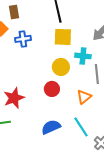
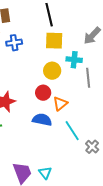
orange triangle: (84, 97) -> (60, 104), moved
blue semicircle: (51, 127) -> (42, 120), moved, turned 36

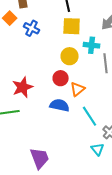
blue cross: (14, 43) -> (32, 28), turned 35
cyan triangle: (45, 173) -> (98, 149), moved

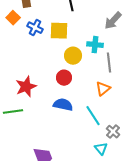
yellow square: (72, 26) -> (59, 31), moved
orange triangle: (78, 89) -> (103, 89), moved

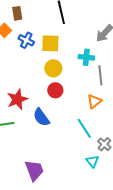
yellow circle: (73, 56) -> (53, 68), moved
blue semicircle: (63, 105) -> (41, 117), moved, turned -138

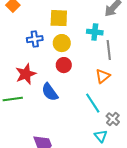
blue cross: (26, 40) -> (35, 39), moved, turned -35

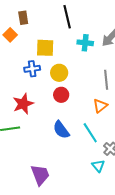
yellow square: (59, 18) -> (45, 48), moved
cyan cross: (95, 32) -> (85, 43), moved
blue semicircle: (50, 92) -> (61, 130), moved

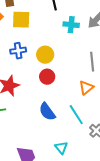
yellow square: (45, 48) -> (21, 20), moved
cyan triangle: (98, 166) -> (61, 148), moved

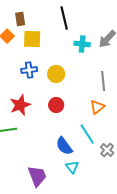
red circle: (47, 77) -> (56, 105), moved
blue semicircle: (47, 112) -> (64, 146), moved

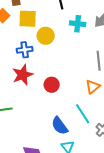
yellow circle: (56, 74) -> (46, 36), moved
red star: (20, 105) -> (23, 75), moved

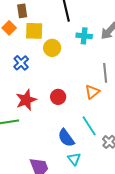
blue cross: (25, 50) -> (21, 63), moved, turned -35
red star: (23, 75) -> (26, 100), moved
orange triangle: (93, 87) -> (92, 92), moved

